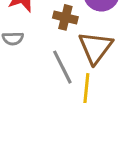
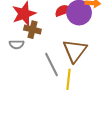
brown cross: (65, 17) -> (32, 30), moved

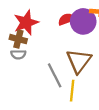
brown cross: (32, 30) -> (18, 39), moved

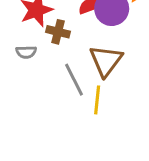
brown cross: (18, 39) -> (58, 32), moved

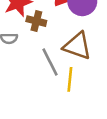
brown triangle: (106, 61) -> (77, 46), turned -48

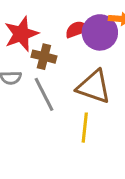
gray line: (50, 62) -> (44, 94), moved

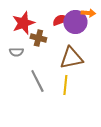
brown triangle: (94, 87) -> (71, 58), turned -30
gray line: (44, 94) -> (37, 81), moved

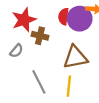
red semicircle: (60, 20) -> (64, 17), turned -63
gray semicircle: (16, 52) -> (16, 51), turned -48

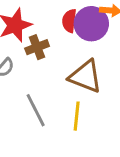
brown cross: (40, 36) -> (37, 47), turned -35
brown triangle: (75, 57) -> (85, 76), turned 32

